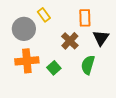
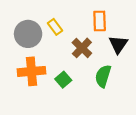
yellow rectangle: (44, 15) -> (55, 27), moved

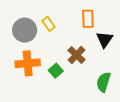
brown cross: (82, 48) -> (76, 55), moved
green semicircle: (103, 76) -> (103, 82), moved

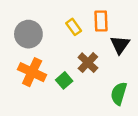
yellow rectangle: (48, 24) -> (74, 27), moved
orange cross: (28, 63) -> (32, 72), turned 30

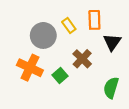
gray circle: (28, 34) -> (43, 35), moved

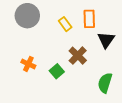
gray circle: (43, 35) -> (27, 16), moved
orange cross: (30, 68) -> (28, 64), size x0.6

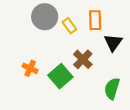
gray circle: (27, 16) -> (45, 17), moved
green square: (57, 71) -> (60, 76), size x1.5

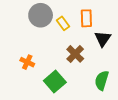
green square: (60, 76) -> (55, 81), moved

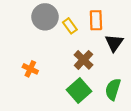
green square: (55, 81) -> (79, 90), moved

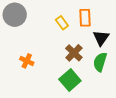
gray circle: (45, 17) -> (15, 15), moved
green semicircle: (113, 89) -> (100, 62), moved

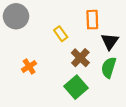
yellow rectangle: (62, 23) -> (61, 34), moved
orange cross: (27, 61) -> (29, 66), turned 32

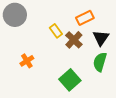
orange rectangle: (92, 20) -> (85, 18), turned 66
brown cross: (80, 58) -> (74, 40), moved

